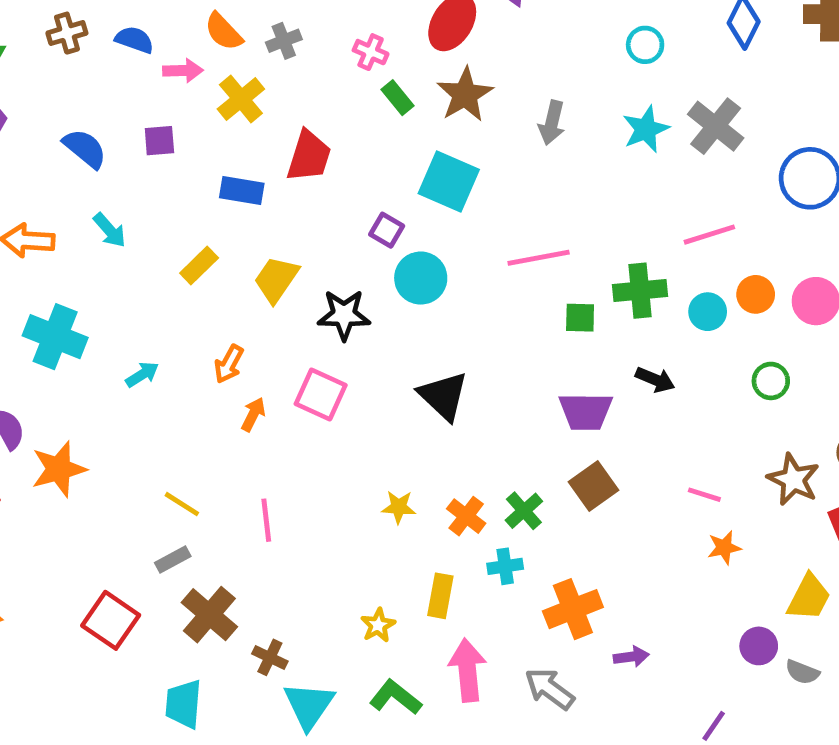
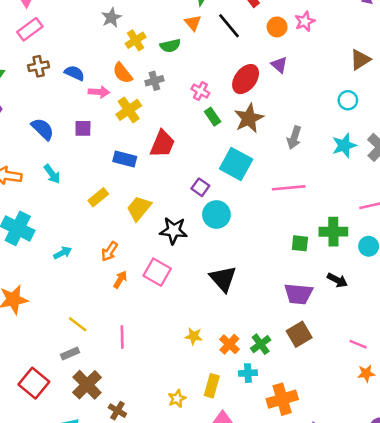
pink line: (539, 258) -> (289, 188), moved

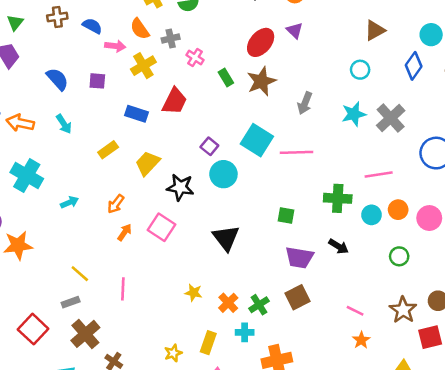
pink cross: (200, 91) -> (195, 58), moved
cyan square: (236, 164) -> (257, 140), moved
green square: (300, 243) -> (286, 215), moved
orange star: (366, 373) -> (361, 340), turned -30

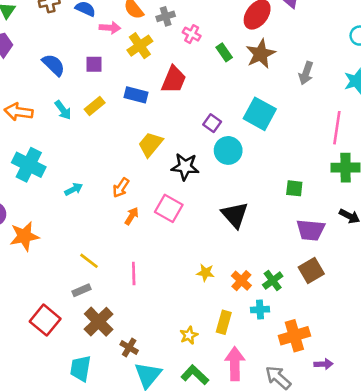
yellow rectangle: (108, 150) -> (95, 106), moved
pink line: (296, 152) -> (337, 128), moved, turned -76

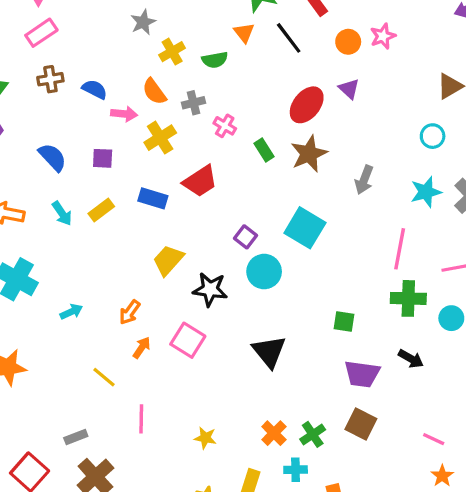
red trapezoid: (174, 80) -> (200, 181), turned 32
yellow line: (89, 261) -> (104, 377), moved
brown square: (311, 271) -> (361, 424), turned -35
yellow star: (205, 273) -> (205, 438), moved

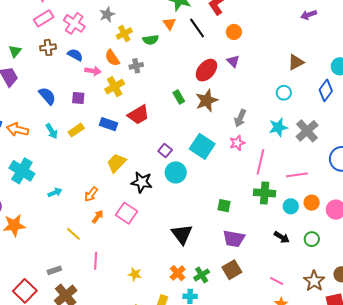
pink star: (383, 36) -> (237, 143), moved
pink cross: (225, 126) -> (74, 23), moved, size x1.5
black triangle: (269, 352) -> (182, 234), moved
black arrow: (411, 359) -> (282, 237), moved
brown square: (361, 424) -> (232, 270), turned 30

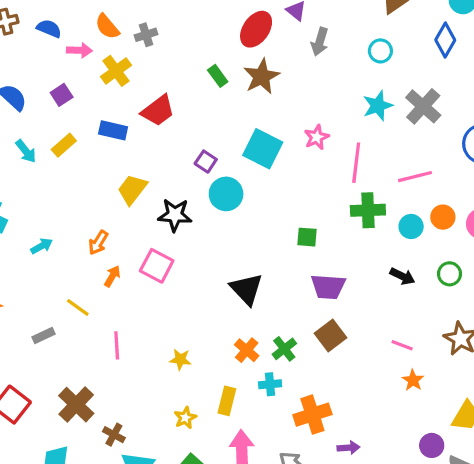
purple square: (78, 98) -> (62, 95), turned -32
gray arrow: (240, 118) -> (320, 42), moved
gray rectangle: (54, 270) -> (43, 336), moved

